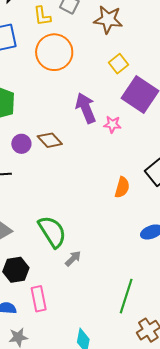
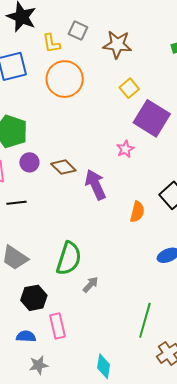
purple arrow: (86, 108) -> (95, 185), moved
pink star: (112, 124) -> (125, 149), turned -30
purple circle: (21, 144) -> (29, 162), moved
green semicircle: (52, 232) -> (69, 258), turned 52

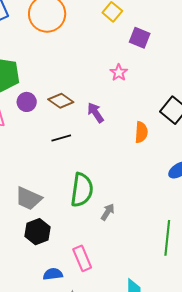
purple square: (152, 118) -> (140, 38), size x0.6
purple arrow: (95, 185) -> (95, 113), size x0.7
black line: (16, 203) -> (61, 138), moved
black hexagon: (34, 298) -> (38, 232), moved

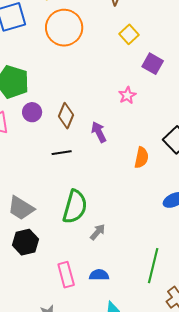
brown diamond: (61, 101) -> (66, 116), turned 70
blue semicircle: (53, 274) -> (99, 275), moved

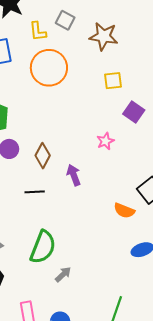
yellow square: (129, 34) -> (113, 81), turned 30
orange semicircle: (142, 158) -> (124, 211), moved, turned 95

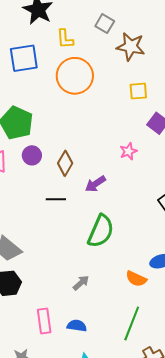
gray square: (65, 20) -> (105, 24), moved
purple arrow: (74, 175) -> (95, 184), turned -105
orange semicircle: (124, 211) -> (136, 279), moved
green semicircle: (43, 247) -> (101, 231), moved

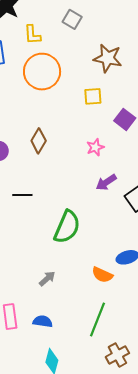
brown star: (131, 47) -> (108, 58), moved
yellow square: (138, 91) -> (93, 96), moved
brown diamond: (65, 163) -> (39, 141), moved
purple arrow: (95, 184) -> (106, 182), moved

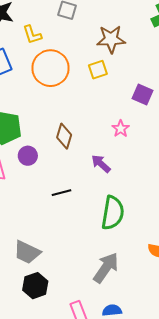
yellow square: (93, 96) -> (98, 70), moved
purple arrow: (106, 182) -> (101, 164), moved, turned 90
gray arrow: (47, 279) -> (106, 268), size x1.8

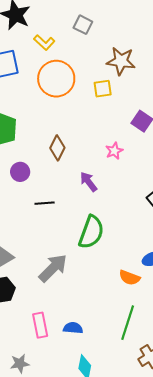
yellow L-shape: (32, 35) -> (44, 42), turned -40
purple circle: (28, 156) -> (20, 172), moved
gray arrow: (106, 268) -> (53, 268), moved

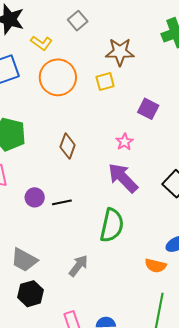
gray square: (83, 25) -> (78, 21), turned 30
purple circle: (20, 172) -> (35, 197), moved
purple arrow: (89, 182) -> (123, 178), moved, size x1.6
gray arrow: (53, 268) -> (78, 266), size x0.7

